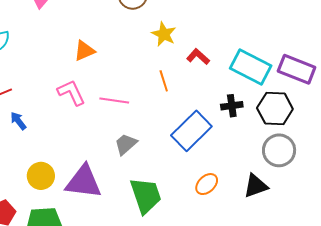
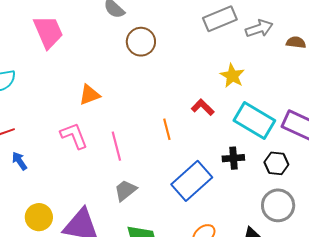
yellow star: (164, 34) -> (232, 76), moved
pink line: (114, 100) -> (116, 146), turned 64
black hexagon: (275, 108) -> (276, 163), size x0.7

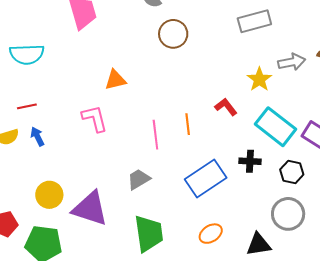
gray arrow: (259, 28) -> (292, 62), moved
pink line: (116, 146) -> (155, 135), moved

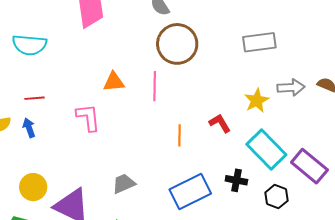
brown circle: (173, 34) -> (177, 44), size x1.4
red line: (27, 106) -> (34, 98), moved
pink line: (155, 135) -> (155, 86), moved

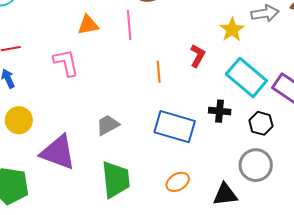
red L-shape: (220, 123) -> (198, 56), turned 65
yellow circle: (33, 187) -> (19, 120), moved
blue rectangle: (190, 192) -> (175, 127), turned 48

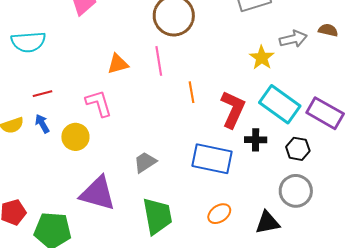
red L-shape: (198, 56) -> (233, 109), moved, size x1.6
orange line: (159, 72) -> (192, 92), moved
yellow circle: (19, 120) -> (75, 137), moved

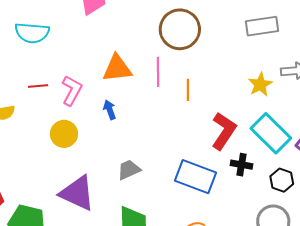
orange triangle: (118, 64) -> (117, 68), size x1.4
orange line: (192, 92) -> (188, 90), moved
pink L-shape: (99, 103) -> (72, 91), moved, turned 36
blue arrow: (42, 124) -> (110, 110), moved

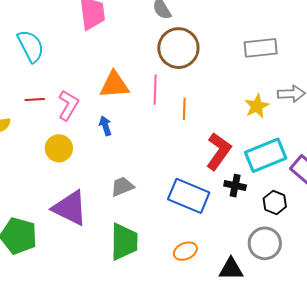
cyan semicircle: (32, 33) -> (31, 46), turned -124
cyan rectangle: (271, 133) -> (266, 155), turned -69

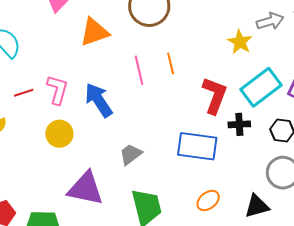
orange triangle: (114, 85) -> (94, 32), moved
pink line: (155, 90) -> (139, 70), moved
blue arrow: (105, 126) -> (99, 100), size x1.8

